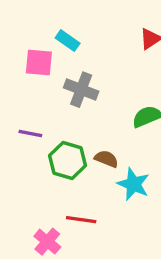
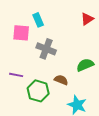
cyan rectangle: (68, 41) -> (38, 20), turned 32
brown semicircle: (106, 159) -> (61, 80), moved

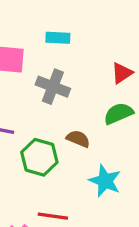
red triangle: (87, 19) -> (122, 73), moved
cyan rectangle: (38, 20) -> (58, 38), moved, turned -64

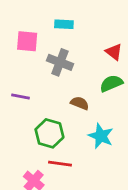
red triangle: (122, 73) -> (114, 52), turned -48
green hexagon: (39, 157) -> (49, 133), moved

